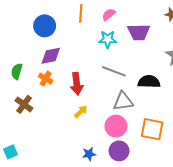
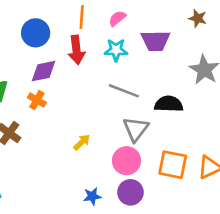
red arrow: (77, 84) -> (76, 50), moved
gray triangle: (123, 101) -> (136, 129), turned -45

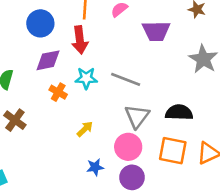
cyan star: (116, 50) -> (86, 78), moved
orange cross: (37, 100) -> (58, 92), moved
black semicircle: (169, 104) -> (179, 112), moved
blue star: (92, 196) -> (95, 167), moved

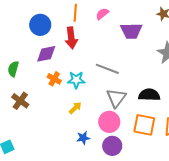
cyan star: (86, 78) -> (76, 80), moved

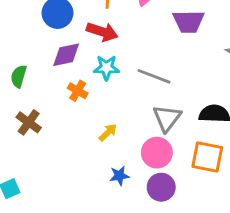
red arrow: (71, 38) -> (102, 32), turned -65
cyan star: (76, 80) -> (106, 68), moved

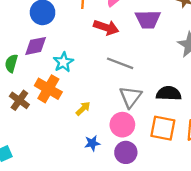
red arrow: (102, 32) -> (106, 27), moved
purple diamond: (66, 55) -> (36, 46), moved
cyan star: (106, 68) -> (63, 62), moved, turned -30
orange cross: (78, 91) -> (48, 89), moved, size x1.6

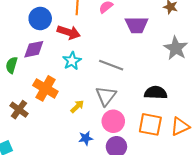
red arrow: (106, 27) -> (69, 32), moved
cyan star: (63, 62) -> (72, 61), moved
gray triangle: (130, 97) -> (106, 96), moved
brown cross: (19, 100) -> (19, 110), moved

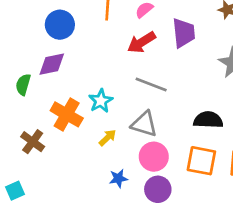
purple trapezoid: (137, 25) -> (184, 33), turned -95
red arrow: (69, 32) -> (142, 42), moved, turned 130
cyan star: (72, 61) -> (101, 101), moved
gray triangle: (106, 96) -> (144, 124), turned -50

